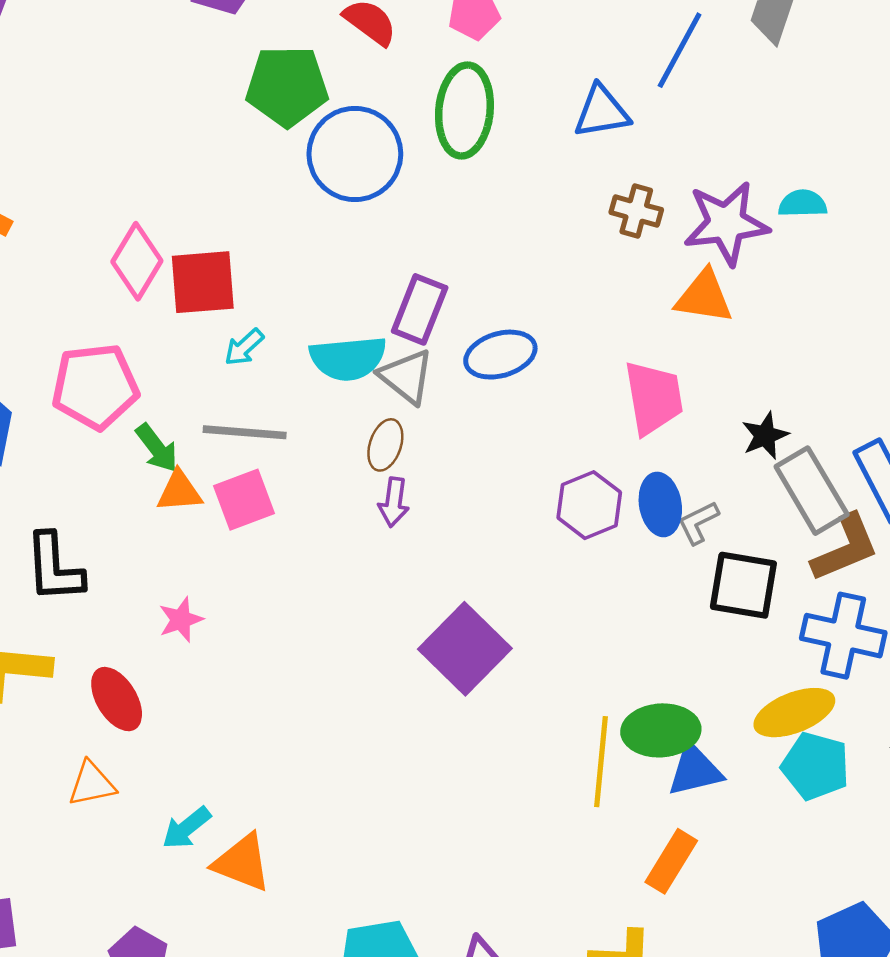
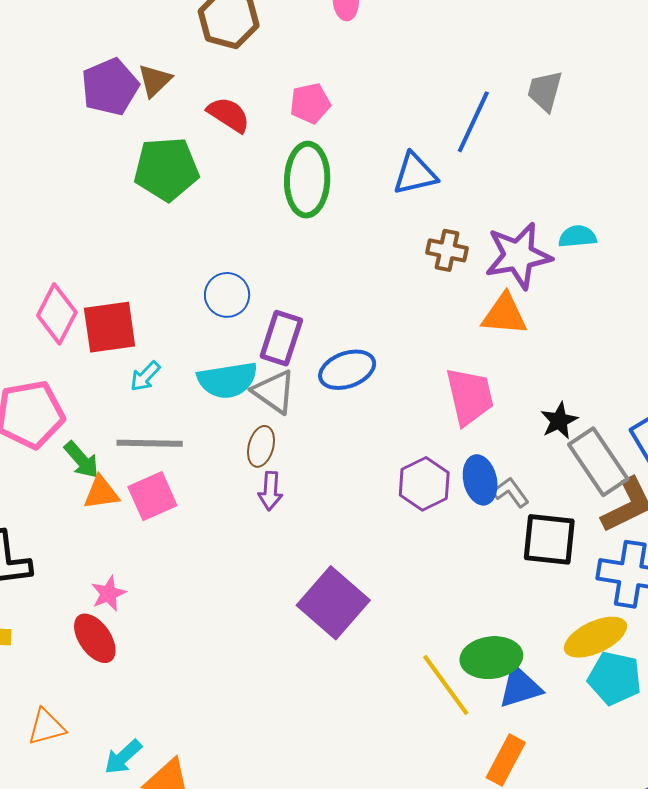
blue circle: (355, 154) -> (227, 295), moved, size x0.6
gray L-shape: (698, 523) -> (511, 492), turned 84
red ellipse: (117, 699) -> (95, 638), moved
yellow line: (601, 762) -> (446, 685), turned -38

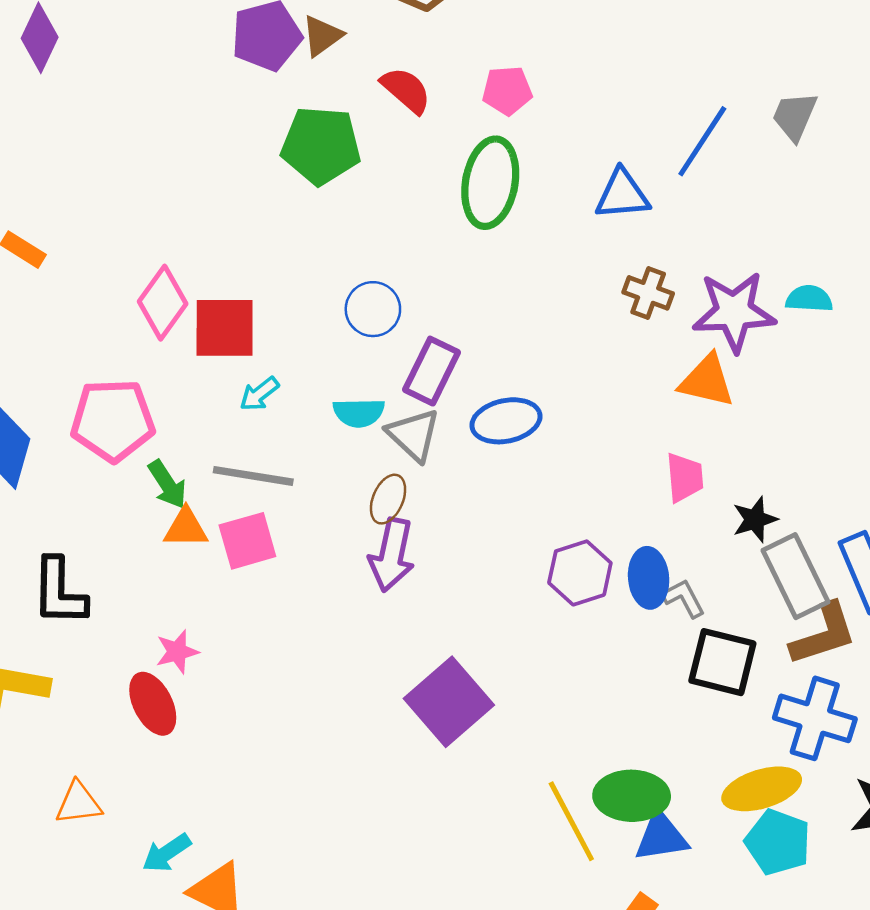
cyan semicircle: (227, 380) -> (359, 413), size x0.7
pink trapezoid: (470, 396) -> (685, 477), moved, size x0.7
purple arrow: (270, 491) -> (392, 555), size x1.5

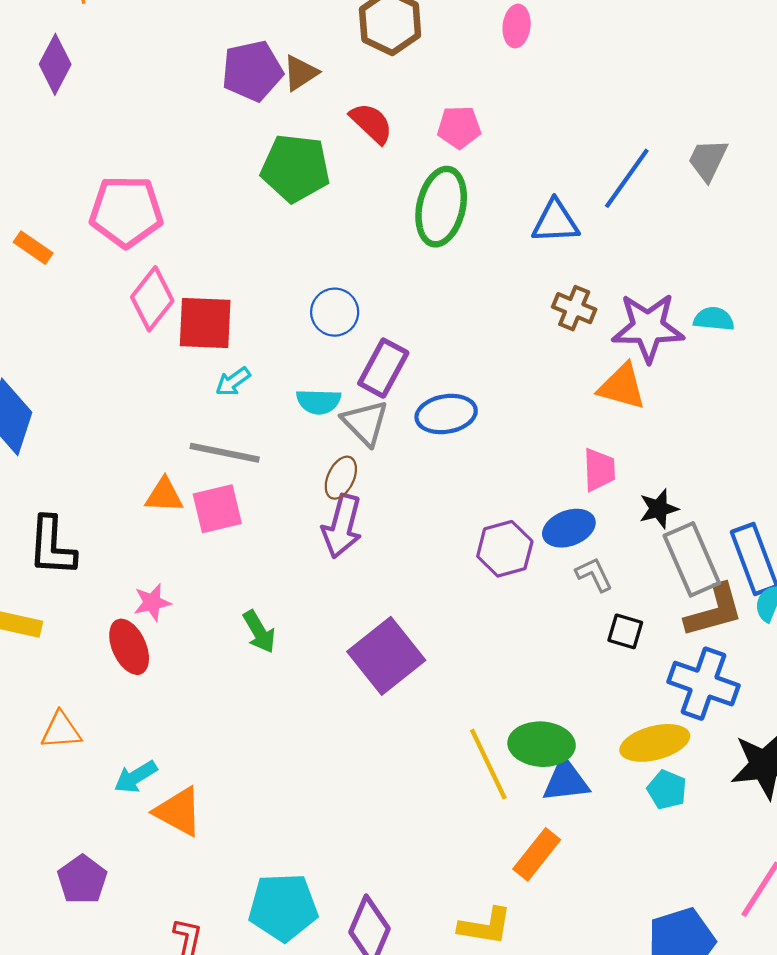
pink pentagon: (113, 420) -> (126, 211), moved
green arrow: (167, 484) -> (259, 632), moved
blue ellipse: (649, 578) -> (569, 528), moved, turned 72
black square: (722, 662) -> (625, 631), size x0.6
cyan pentagon: (778, 842) -> (667, 790), size x0.7

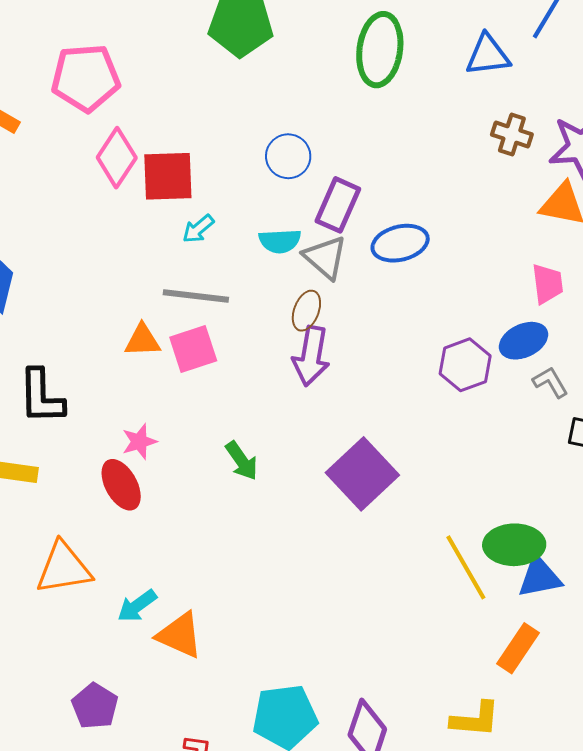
orange triangle: (61, 730) -> (64, 568), size x1.5

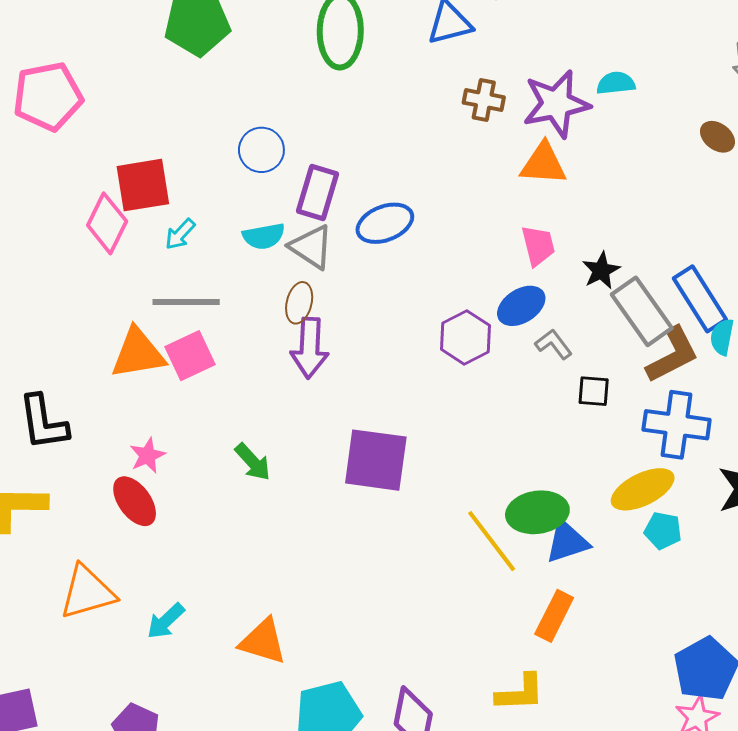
pink diamond: (117, 158) -> (107, 223), moved
orange triangle: (142, 340) -> (138, 353), size x1.5
purple square: (362, 474) -> (376, 460), turned -32
orange triangle: (180, 635) -> (263, 641), moved

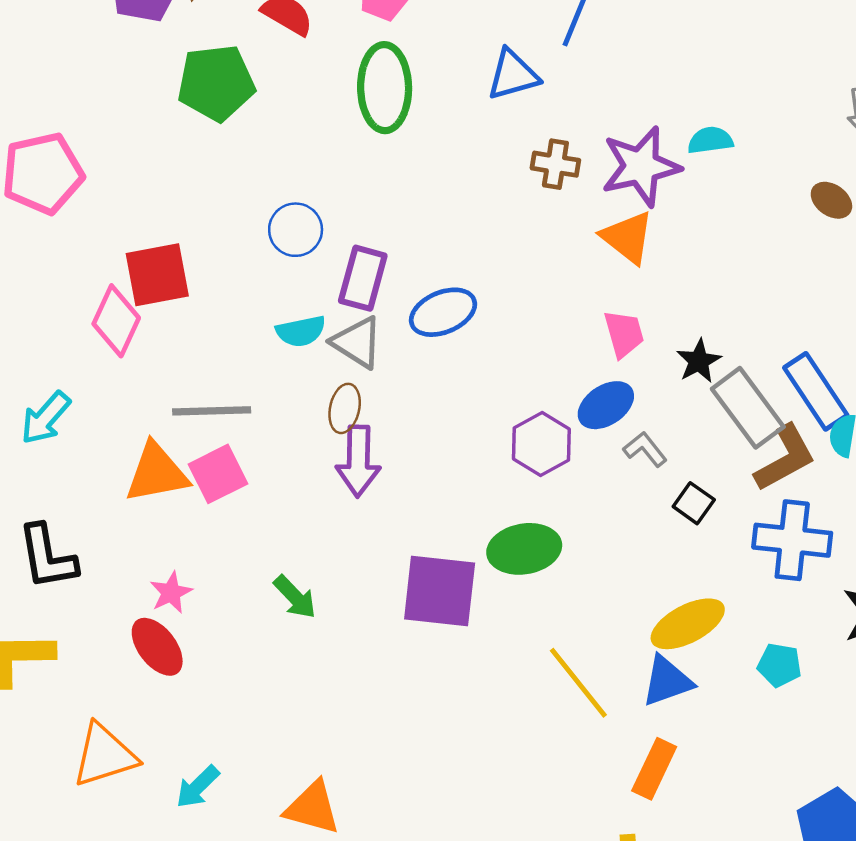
orange triangle: (543, 164) -> (628, 237), turned 36
cyan arrow: (180, 234) -> (45, 418), moved, size x1.4
black square: (594, 391) -> (694, 503), turned 32
yellow ellipse: (643, 489) -> (688, 624), moved
green ellipse: (537, 512) -> (524, 549), moved

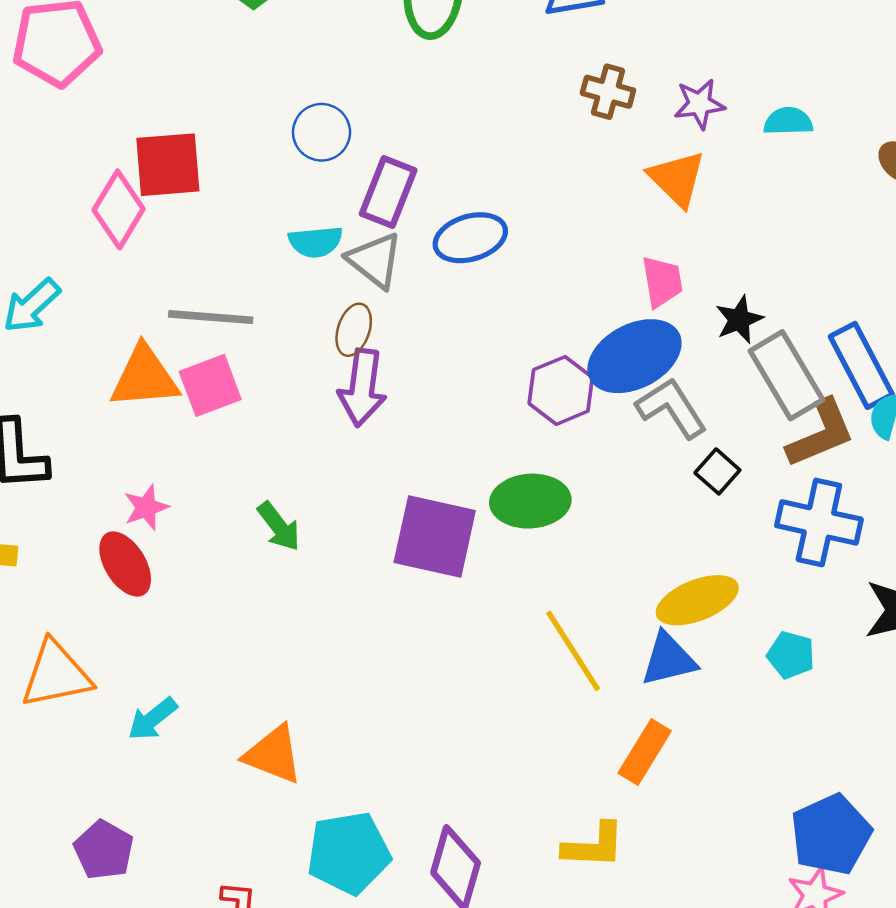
cyan semicircle: (710, 140) -> (788, 121), moved
purple star: (641, 166) -> (699, 104), size x0.6
blue ellipse: (606, 405) -> (634, 356), size x1.5
gray L-shape: (645, 449) -> (672, 408), size x1.5

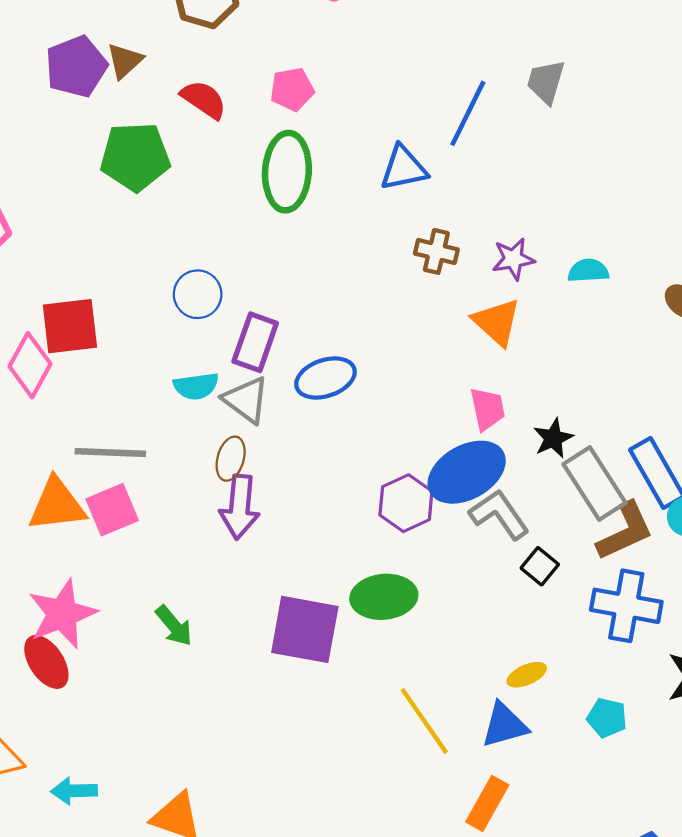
pink star: (146, 507) -> (62, 614), size x1.8
yellow ellipse: (697, 600) -> (527, 675), size x0.6
cyan arrow: (152, 719) -> (74, 791), turned 39

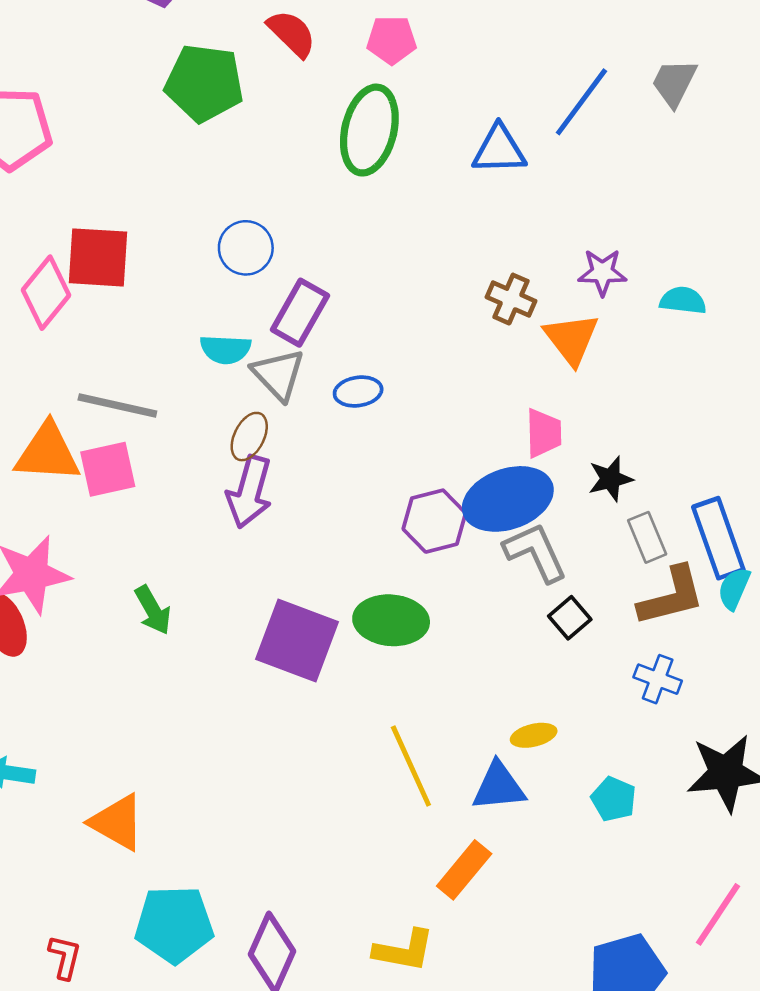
brown cross: (436, 251) -> (511, 299), moved
blue ellipse: (325, 378) -> (358, 391), moved, size x0.7
gray rectangle: (595, 484) -> (647, 537), size x0.6
blue cross: (626, 606) -> (658, 679), size x0.6

